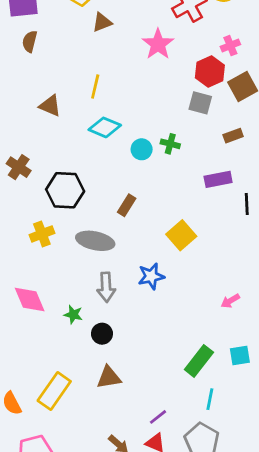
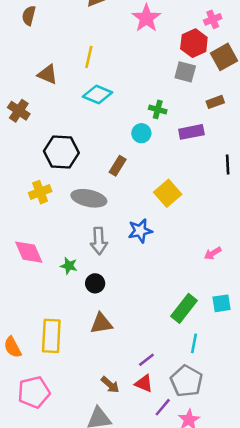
cyan circle: (142, 149) -> (141, 133), moved
brown cross: (19, 167) -> (19, 111), moved
purple rectangle: (218, 179) -> (191, 132), moved
yellow rectangle: (54, 391) -> (51, 336), turned -32

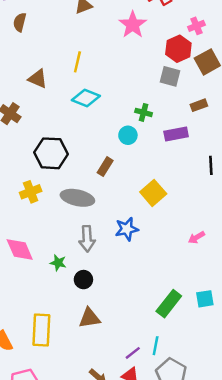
pink arrow: (213, 253) -> (196, 237), moved
cyan line: (194, 343) -> (156, 346), moved

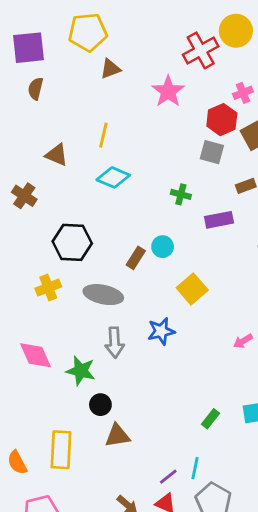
cyan circle: (128, 135) -> (163, 247), moved
green star: (58, 263) -> (81, 371), size x1.5
black circle: (83, 280) -> (100, 405), moved
green rectangle: (169, 304) -> (211, 419), size x0.6

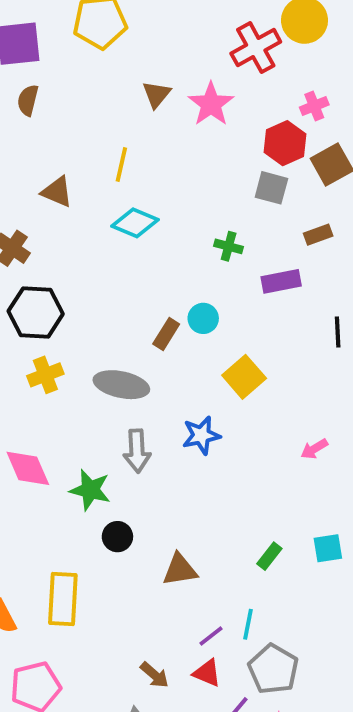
brown triangle: (110, 69) -> (156, 94), moved, turned -30
black hexagon: (72, 242) -> (36, 313), moved
brown triangle: (117, 436) -> (180, 570), moved

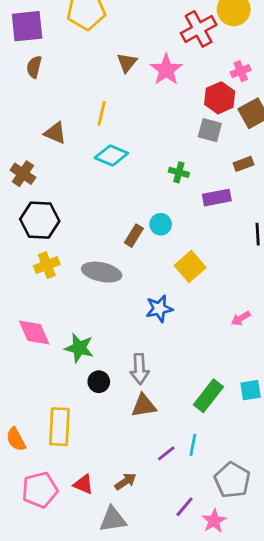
gray arrow: (137, 451) -> (140, 369), moved
green rectangle: (269, 556) -> (208, 396), size x1.6
gray pentagon: (273, 669) -> (232, 480), moved
red triangle: (207, 673) -> (83, 484), moved
brown arrow: (154, 675) -> (125, 481), turned -75

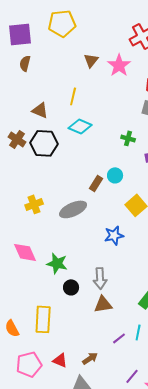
black hexagon: (40, 220) -> (44, 143), moved
gray ellipse: (102, 272) -> (73, 209), turned -36

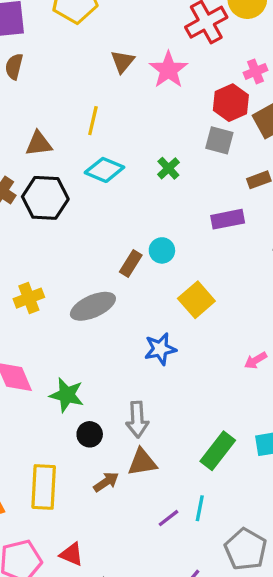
brown triangle: (40, 110) -> (39, 144), turned -30
green cross: (128, 138) -> (168, 168), moved, turned 32
brown arrow: (90, 358) -> (106, 482), moved

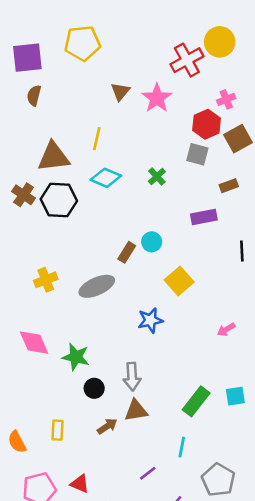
brown triangle: (39, 144) -> (54, 157), size x1.5
yellow rectangle: (44, 487) -> (58, 430), size x0.6
purple line: (168, 518) -> (148, 473), moved

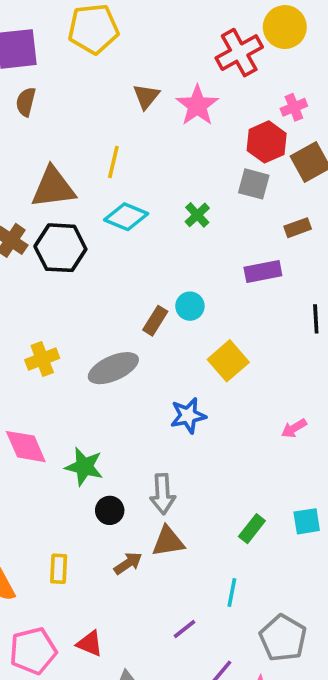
green rectangle: (196, 401) -> (252, 529), size x0.7

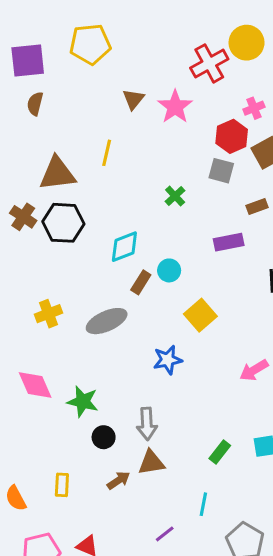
cyan diamond: (126, 217) -> (124, 247), moved, turned -44
pink arrow: (294, 428) -> (254, 370), size x1.4

